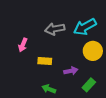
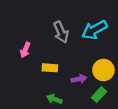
gray arrow: (55, 29) -> (61, 32), turned -102
yellow circle: (93, 51) -> (103, 70), moved

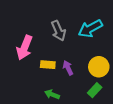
pink arrow: (25, 50) -> (24, 48), size x1.6
purple arrow: (79, 79) -> (68, 68), moved, turned -104

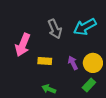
purple arrow: (68, 68) -> (73, 63), moved

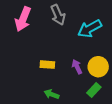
gray arrow: (55, 29) -> (58, 15), moved
pink arrow: (23, 45) -> (23, 19), moved

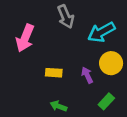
pink arrow: (23, 19) -> (25, 38), moved
yellow circle: (98, 67) -> (111, 63), moved

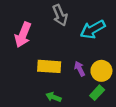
yellow circle: (111, 63) -> (101, 71), moved
yellow rectangle: (54, 73) -> (49, 66), size x1.5

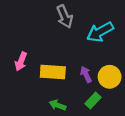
pink arrow: (23, 35) -> (21, 61), moved, size x0.7
green rectangle: (97, 93) -> (93, 100), moved

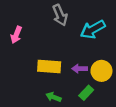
pink arrow: (21, 61) -> (16, 35), moved
purple arrow: (86, 74) -> (80, 69), turned -64

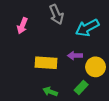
pink arrow: (16, 35) -> (22, 26), moved
purple arrow: (80, 69) -> (75, 56), moved

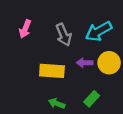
gray arrow: (56, 14) -> (64, 35), moved
yellow circle: (96, 67) -> (109, 63), moved

